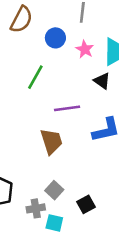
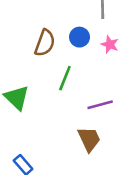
brown semicircle: (21, 20) -> (45, 43), moved

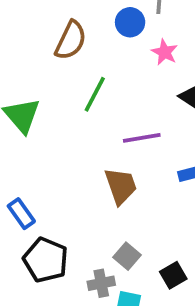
blue circle: (79, 37) -> (130, 22), moved

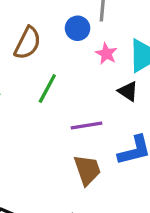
brown trapezoid: (121, 186) -> (87, 170), moved

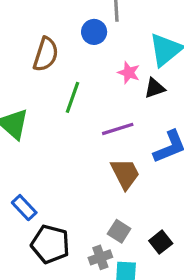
pink star: (106, 54) -> (129, 73), moved
black triangle: (128, 91) -> (155, 88), turned -45

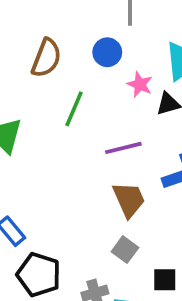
blue circle: (94, 32) -> (107, 52), moved
gray square: (119, 231) -> (125, 250), moved
black square: (161, 242) -> (165, 280), turned 35

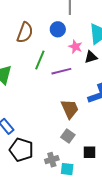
purple line: (123, 148) -> (61, 71), moved

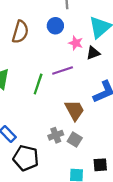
green line: (40, 60) -> (38, 84), moved
black square: (90, 152) -> (100, 165), moved
gray cross: (52, 160) -> (56, 135), moved

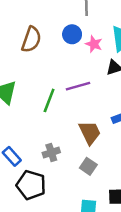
pink star: (76, 43) -> (94, 44), moved
gray cross: (56, 135) -> (51, 153), moved

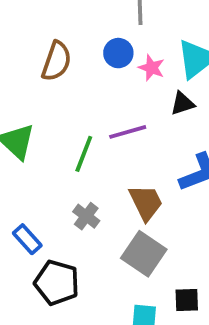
gray cross: (51, 153) -> (86, 216), moved, turned -35
gray square: (88, 166) -> (144, 254), size x1.6

